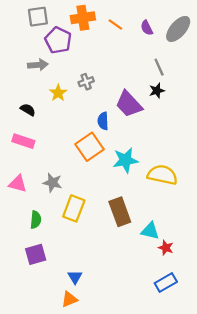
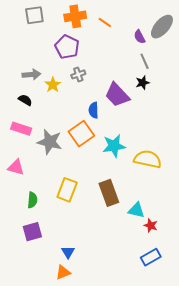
purple semicircle: (147, 28) -> (139, 37), moved
purple pentagon: (58, 40) -> (67, 47), moved
gray arrow: (38, 65) -> (31, 74), moved
gray star: (53, 183) -> (50, 142), moved, size x1.4

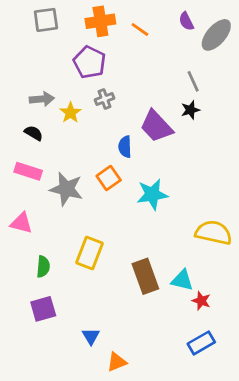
purple semicircle: (139, 37) -> (186, 21), moved
orange square: (81, 134) -> (109, 178), size x0.7
yellow semicircle: (148, 159) -> (214, 233), moved
brown rectangle: (109, 193) -> (145, 276), moved
orange triangle: (63, 272) -> (117, 362), moved

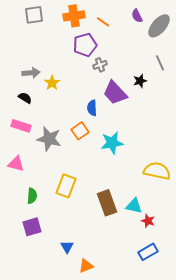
purple pentagon: (90, 62) -> (85, 45), moved, turned 30
gray line: (193, 81) -> (160, 63), moved
gray cross: (105, 99) -> (100, 65), moved

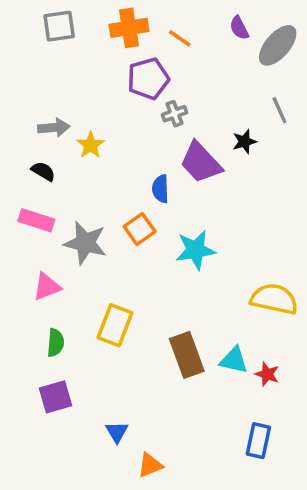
pink triangle: (16, 164) -> (47, 287), moved, turned -36
red star: (148, 221) -> (267, 374), moved
blue rectangle: (148, 252) -> (258, 441), turned -48

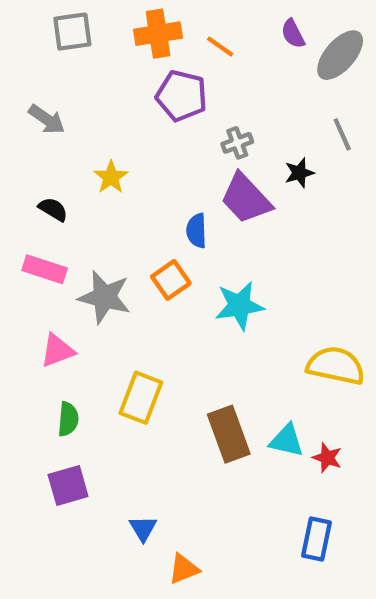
purple pentagon: (148, 79) -> (182, 96), turned 30
gray cross: (174, 114) -> (237, 143), moved
gray arrow: (54, 128) -> (47, 119), moved, turned 40

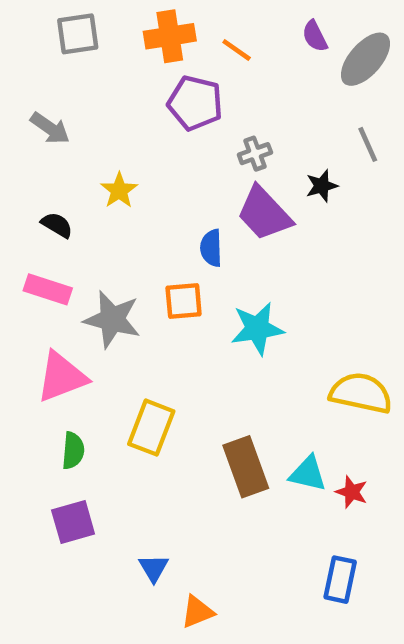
orange square: (171, 280) -> (184, 301), turned 30
pink triangle: (57, 351) -> (62, 377), size x1.4

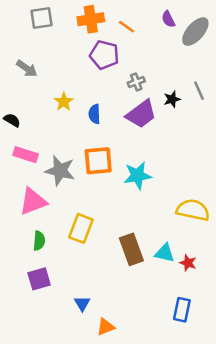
gray line: (368, 144) -> (199, 91), moved
purple trapezoid: (264, 213) -> (141, 114), turned -84
black semicircle: (57, 225) -> (12, 120), moved
blue semicircle: (211, 248) -> (94, 114), moved
orange square: (184, 301) -> (98, 161), size x1.4

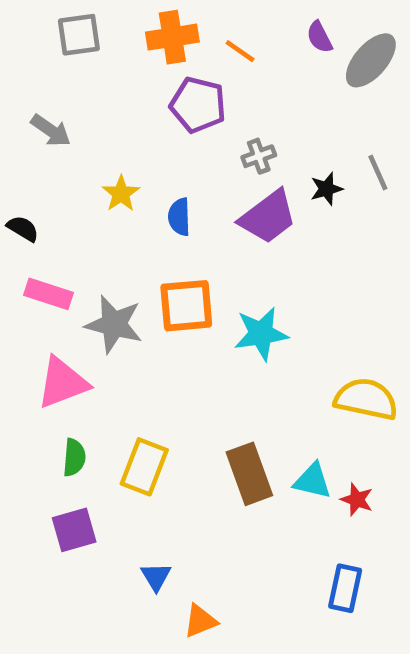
yellow rectangle: (81, 228) -> (144, 467), moved

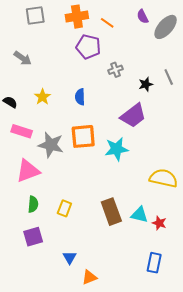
yellow star: (121, 194) -> (42, 97), moved
purple trapezoid: (268, 217) -> (133, 116), moved
yellow rectangle: (144, 467) -> (64, 208), size x0.7

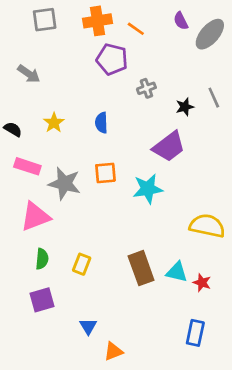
orange square: (83, 136) -> (105, 173), size x0.7

